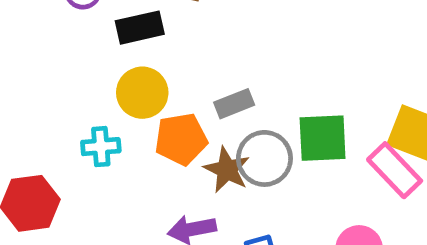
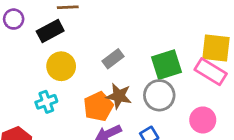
orange pentagon: (181, 139) -> (98, 107), moved
gray circle: (264, 158) -> (159, 95), moved

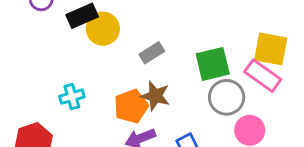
yellow circle: (61, 66) -> (103, 29), moved
gray circle: (159, 95) -> (227, 97), moved

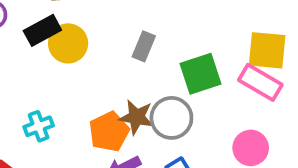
gray rectangle: (152, 53) -> (144, 46), moved, turned -30
gray circle: (227, 97) -> (171, 118), moved

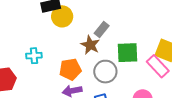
brown star: (136, 117) -> (90, 45), moved

